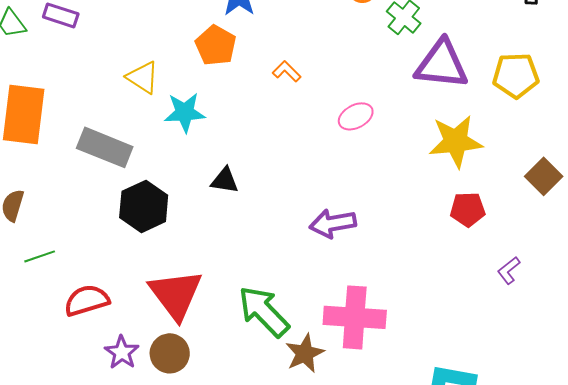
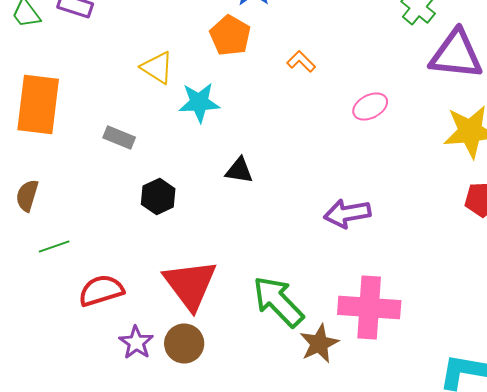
gray rectangle: (105, 147) -> (119, 138), size x0.6
black hexagon: (144, 206) -> (158, 196), size x0.7

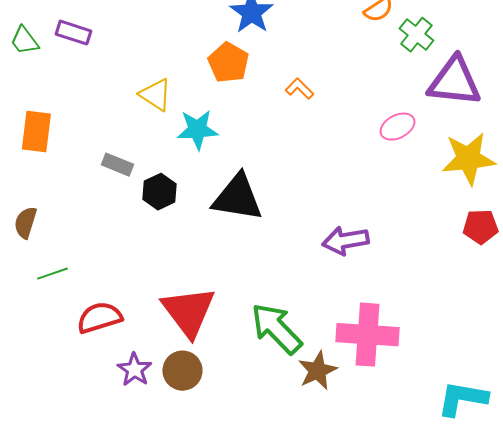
orange rectangle: (38, 104) -> (36, 132), size x0.7
pink ellipse: (370, 106) -> (397, 127), moved
black triangle: (239, 170) -> (237, 198), size x1.8
black hexagon: (158, 196) -> (159, 192), moved

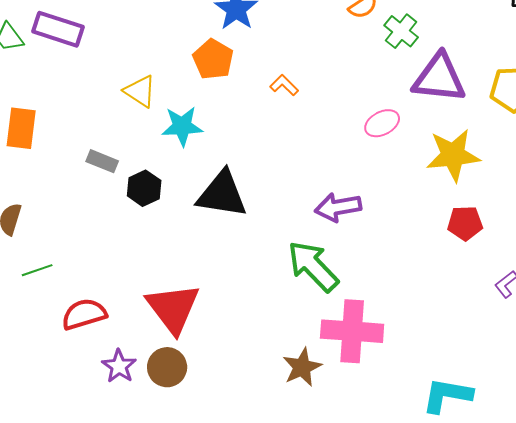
purple rectangle: (73, 33) -> (58, 29), size x1.4
purple arrow: (345, 241) -> (338, 207), moved
green arrow: (276, 329) -> (313, 266), moved

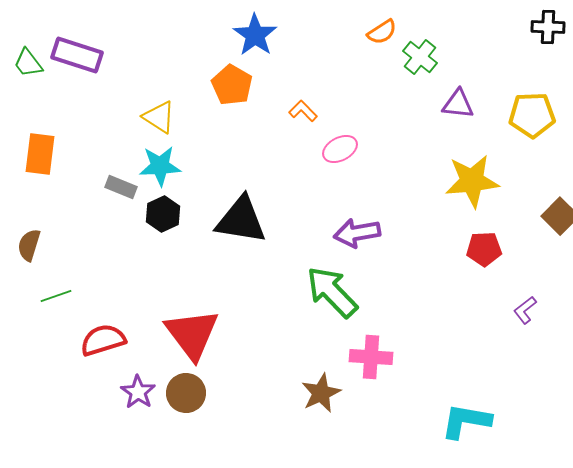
purple triangle: (439, 78) -> (458, 104), size x0.6
pink ellipse: (382, 123) -> (340, 149), moved
cyan star: (182, 126) -> (160, 166), moved
pink cross: (352, 331) -> (371, 357), size x0.7

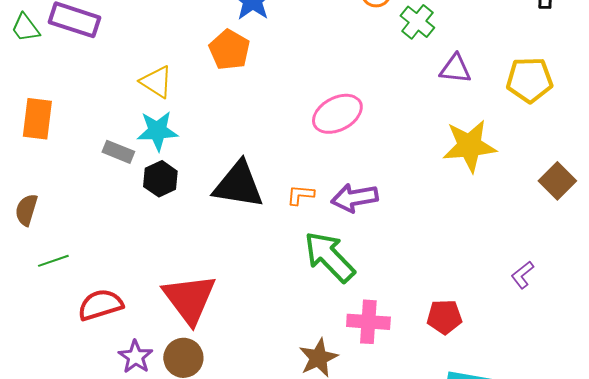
orange L-shape: (303, 111) -> (300, 195), moved, turned -40
pink ellipse: (340, 149) -> (337, 114), size x1.4
red pentagon: (484, 249) -> (444, 317), moved

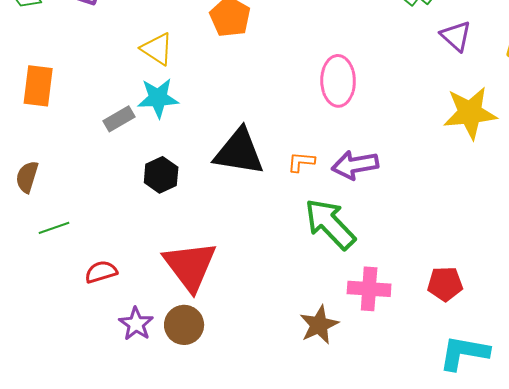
purple triangle: (455, 69) -> (456, 36), turned 36
pink ellipse: (337, 114) -> (338, 81), turned -63
gray rectangle: (118, 152) -> (119, 119), turned -52
black hexagon: (160, 179) -> (161, 175), moved
red semicircle: (100, 305) -> (101, 272), size x0.7

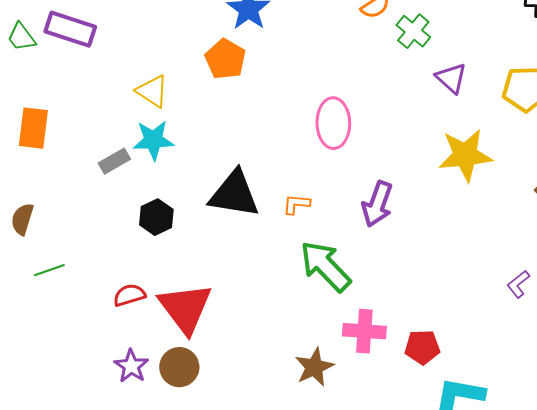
purple arrow: (355, 165) -> (377, 204), moved, turned -60
red semicircle: (101, 272) -> (129, 295), moved
red pentagon: (445, 284) -> (422, 347), moved

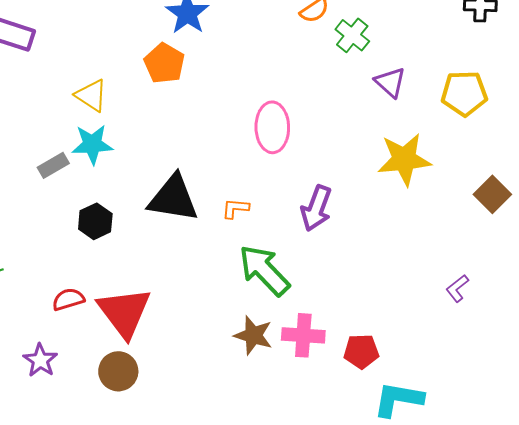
purple star: (131, 366) -> (40, 360), moved
brown star: (314, 367) -> (253, 335), moved, turned -30

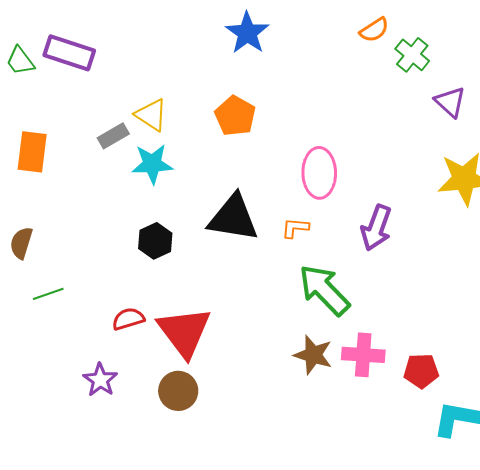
orange pentagon: (164, 63) -> (235, 116), moved
pink ellipse: (272, 127) -> (319, 173), moved
gray rectangle: (53, 165) -> (113, 136), moved

